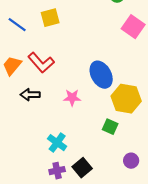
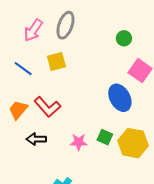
blue ellipse: (101, 75) -> (120, 98), moved
green square: (110, 127) -> (105, 137), moved

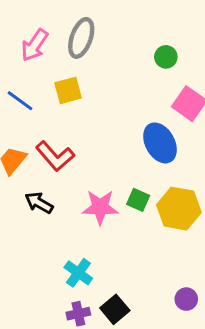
black arrow: (36, 139) -> (39, 203), turned 30
pink star: (79, 142) -> (100, 207), size x1.4

